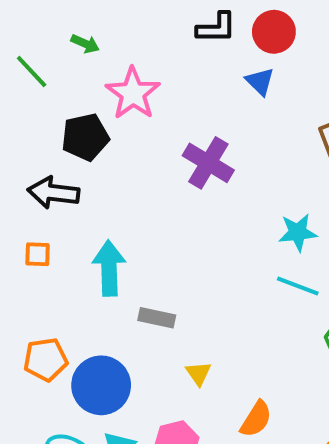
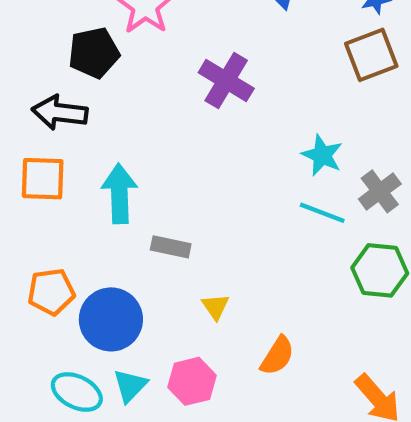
cyan star: (298, 232) -> (322, 155), turned 30
orange square: (38, 254) -> (43, 179), size x1.6

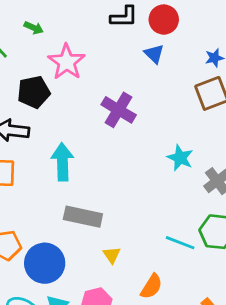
cyan arrow: (119, 194) -> (62, 162), moved
cyan line: (322, 213) -> (180, 243), moved
gray rectangle: (171, 247) -> (83, 217), size x1.5

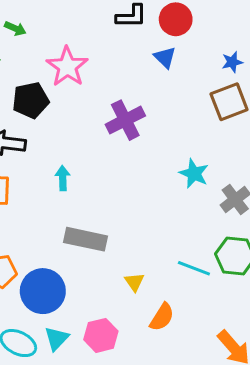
green arrow: (34, 28) -> (15, 28), moved
purple cross: (119, 110) -> (125, 120), turned 32
cyan arrow: (62, 162) -> (63, 178), size x0.6
yellow triangle: (112, 255) -> (134, 282), moved

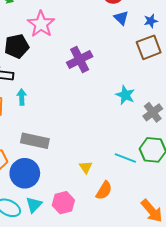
blue triangle: (165, 57) -> (121, 18), moved
cyan arrow: (63, 178) -> (22, 97), moved
gray rectangle: (86, 239) -> (35, 141), moved

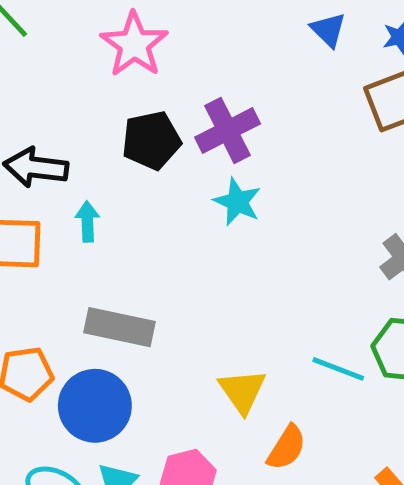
black pentagon: (17, 46) -> (151, 140), moved
cyan star: (125, 95) -> (237, 202), moved
yellow triangle: (86, 167) -> (242, 391), size x1.5

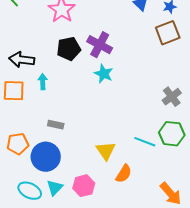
purple cross: (228, 131) -> (100, 45), turned -35
gray rectangle: (119, 327) -> (56, 125), size x0.6

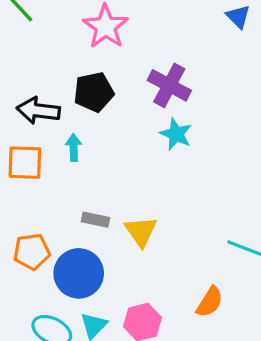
black pentagon: (69, 49) -> (94, 92), moved
yellow triangle: (106, 151) -> (141, 231), moved

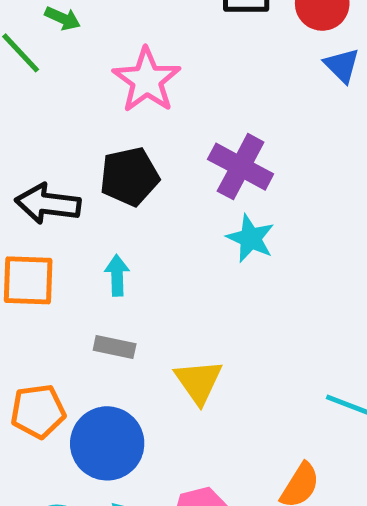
cyan arrow: (74, 147) -> (117, 275), moved
gray rectangle: (95, 220) -> (115, 347), moved

